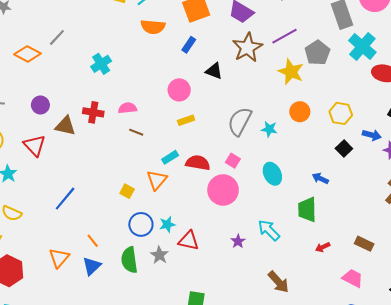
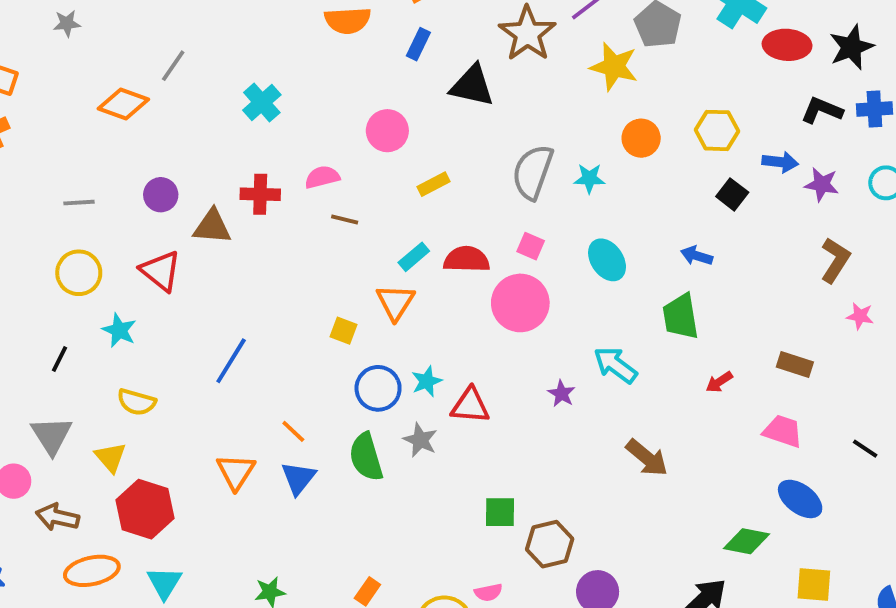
black triangle: (214, 71) -> (472, 86), size x1.4
pink circle: (179, 90) -> (387, 131), moved

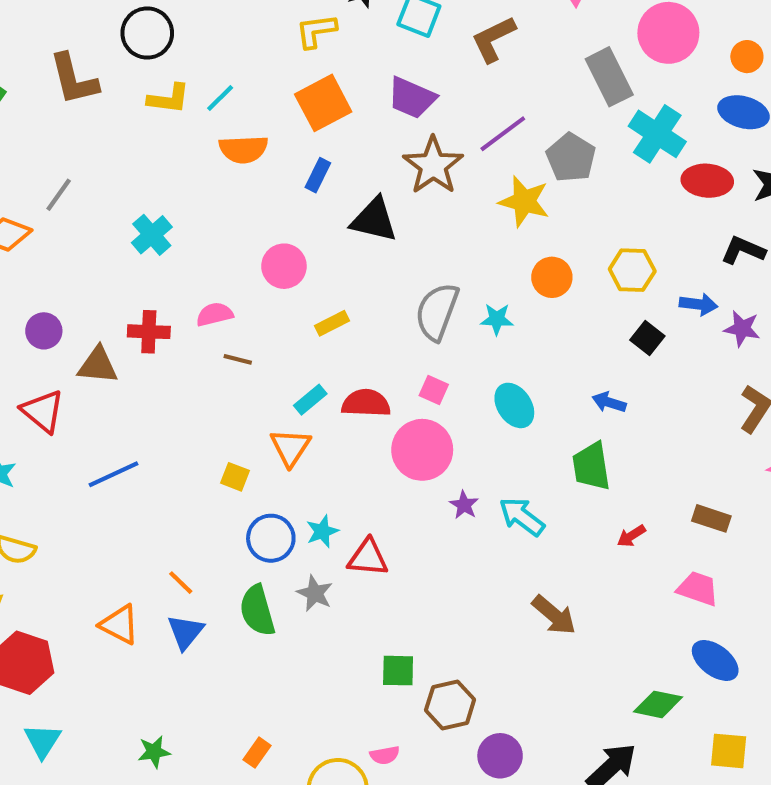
blue line: (231, 361) -> (114, 474), moved, turned 33
purple star: (562, 394) -> (464, 505), moved
orange triangle: (236, 472) -> (119, 625), turned -36

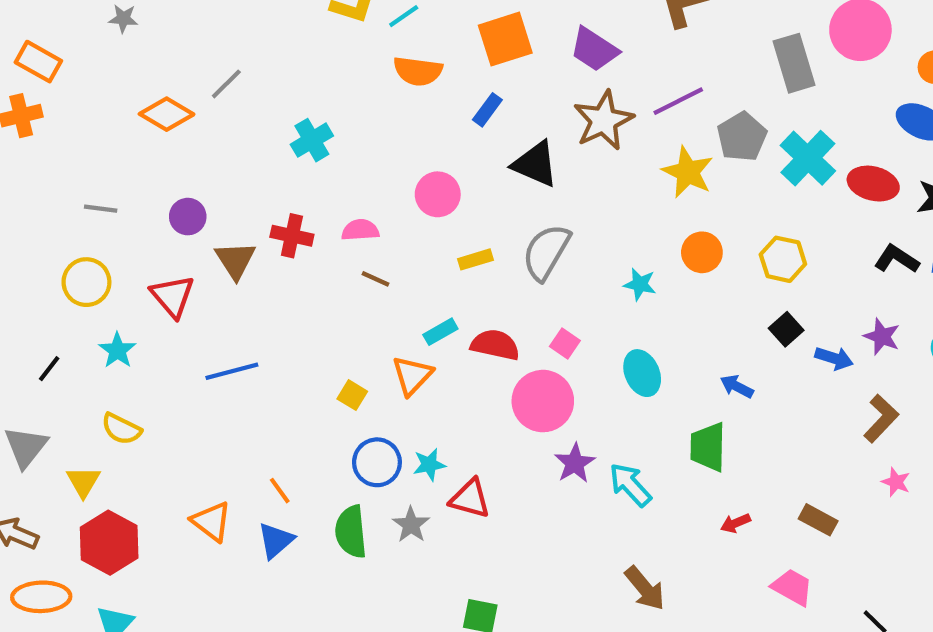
cyan cross: (657, 134) -> (808, 158), moved
blue arrow: (698, 304) -> (834, 358), moved
gray semicircle: (437, 312) -> (546, 252), moved
brown triangle: (98, 365) -> (235, 260), turned 42
purple star: (464, 505) -> (575, 463), size x1.4

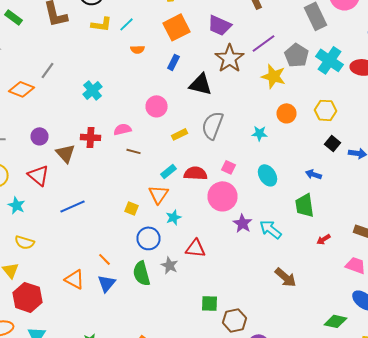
orange semicircle: (418, 71) -> (138, 49), size x0.6
cyan star: (429, 465) -> (174, 217), moved

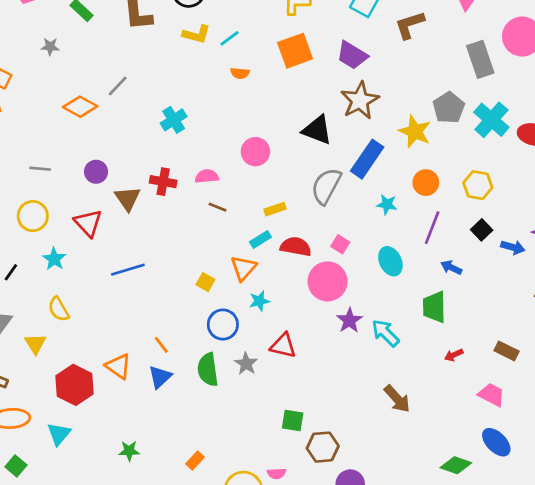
purple line: (264, 43) -> (432, 228), moved, turned -40
blue rectangle: (174, 62) -> (367, 159), moved, size x1.8
yellow rectangle: (180, 134) -> (275, 209), moved
yellow semicircle: (24, 242) -> (59, 309), turned 36
red hexagon: (28, 297) -> (74, 385), moved

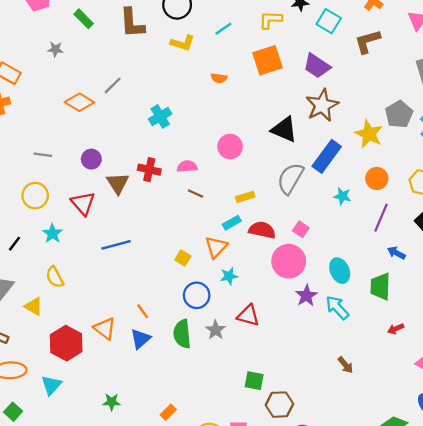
cyan line: (230, 38) -> (223, 29), moved
cyan ellipse: (390, 261) -> (340, 271), moved
yellow triangle: (35, 344) -> (34, 306), turned -30
brown arrow: (397, 399) -> (345, 365), size x0.7

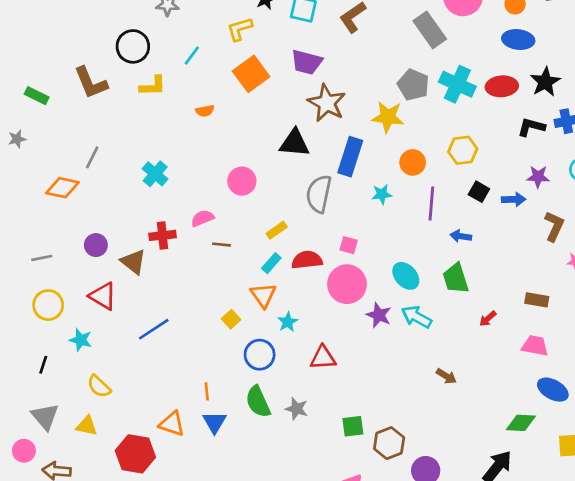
yellow square: (183, 258) -> (231, 319), turned 35
orange line: (143, 311) -> (207, 391), turned 49
gray star: (216, 330) -> (297, 409), moved

